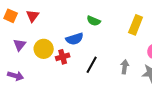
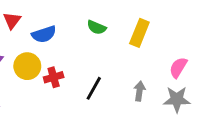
yellow rectangle: (136, 25) -> (139, 33), moved
blue semicircle: (75, 39) -> (44, 34), moved

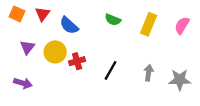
blue semicircle: (44, 34) -> (69, 25), turned 60
pink semicircle: (178, 68) -> (182, 25), moved

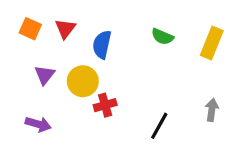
blue semicircle: (69, 25) -> (102, 45), turned 60
red cross: (77, 61) -> (105, 105), moved
black line: (110, 70) -> (159, 126), moved

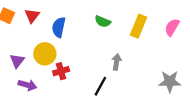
purple triangle: (45, 75) -> (17, 61), moved
gray arrow: (212, 110) -> (117, 62), moved
purple arrow: (38, 124) -> (27, 85), moved

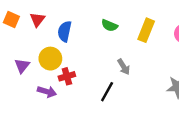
gray arrow: (117, 62) -> (124, 67), turned 140
purple arrow: (27, 85) -> (47, 92), moved

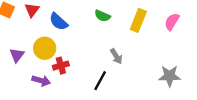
blue semicircle: (65, 31) -> (59, 22), turned -60

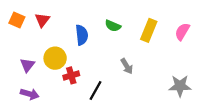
blue semicircle: (59, 22) -> (82, 35), moved, turned -138
purple arrow: (41, 81) -> (30, 94), moved
black line: (100, 81) -> (96, 91), moved

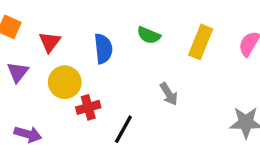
red triangle: (42, 20) -> (50, 42), moved
purple triangle: (27, 65) -> (18, 72), moved

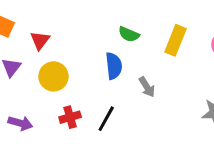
blue semicircle: (103, 49) -> (114, 66), moved
red cross: (88, 107) -> (70, 117), moved

